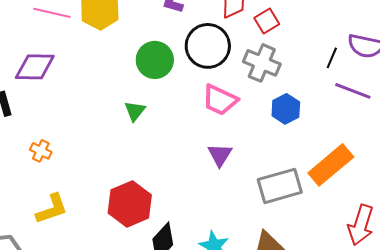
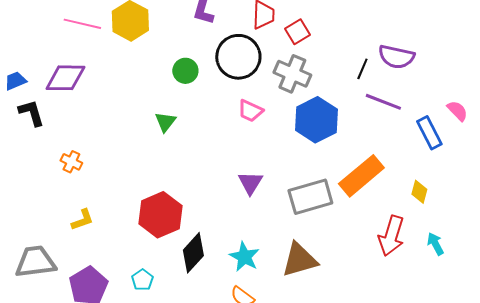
green circle: (155, 60) -> (185, 71), size x0.7
pink trapezoid: (220, 100) -> (250, 111), size x0.7
blue hexagon: (286, 109) -> (316, 120), size x1.5
purple triangle: (220, 155) -> (250, 183), moved
yellow L-shape: (52, 209) -> (82, 220), size x0.7

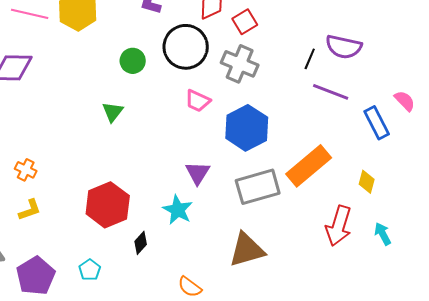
blue hexagon: (316, 120) -> (247, 128), moved
orange cross: (71, 162) -> (26, 170), moved
black diamond: (193, 253) -> (141, 243), size x0.6
cyan star: (244, 257) -> (178, 210), moved

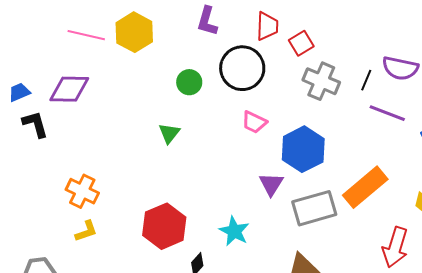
gray cross: (240, 64) -> (321, 81), moved
orange cross: (26, 170) -> (82, 191), size x1.5
purple triangle: (198, 173) -> (271, 184), moved

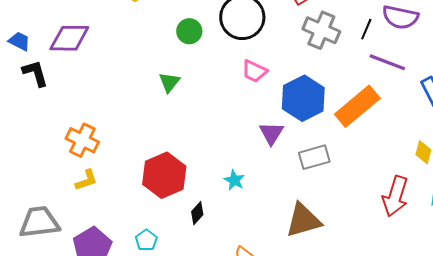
blue trapezoid: (19, 92) -> (19, 41), turned 50
orange rectangle: (365, 187) -> (357, 106), moved
gray rectangle: (314, 208) -> (314, 157), size x0.7
cyan star: (234, 231) -> (234, 180), size x0.7

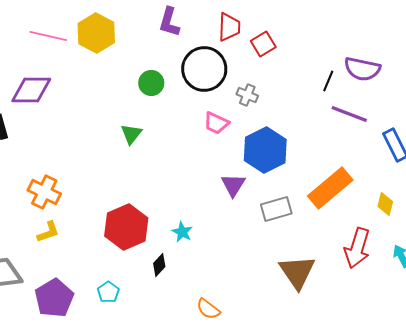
gray cross: (321, 30) -> (247, 95), moved, size x0.6
orange rectangle: (357, 106) -> (330, 188), moved
cyan star: (234, 180) -> (182, 232), moved
brown triangle: (303, 220) -> (297, 272), moved, turned -48

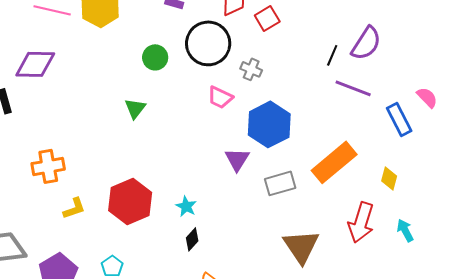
purple semicircle: (362, 69) -> (366, 43), turned -69
orange cross: (44, 192) -> (48, 166), turned -36
yellow L-shape: (48, 232) -> (74, 208), moved
black diamond: (159, 265) -> (192, 239), moved

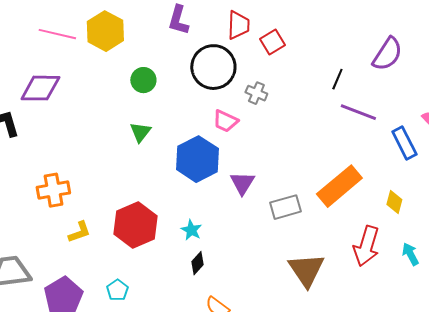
purple semicircle: (366, 43) -> (387, 54), moved
green circle: (155, 57) -> (143, 80), moved
blue hexagon: (269, 124) -> (197, 159), moved

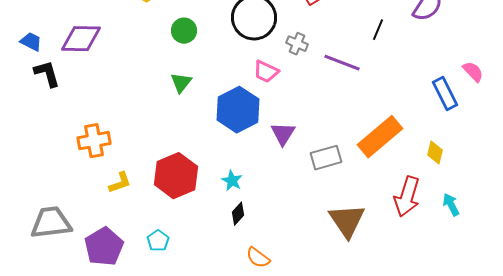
purple line: (358, 112) -> (342, 63), moved

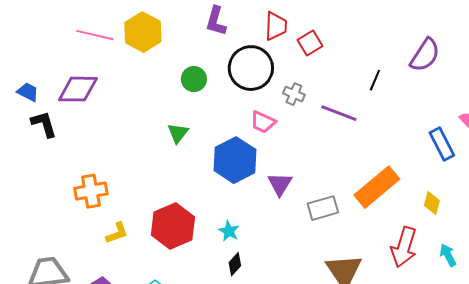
green circle: (184, 31) -> (194, 79), moved

